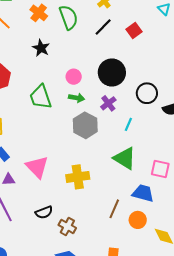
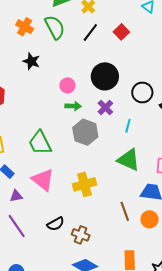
green trapezoid: (41, 97) -> (40, 143), moved
brown line: (114, 209) -> (125, 211), turned -36

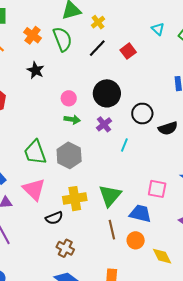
gray hexagon: (85, 132) -> (69, 155), moved
green triangle: (129, 160) -> (110, 196), moved, turned 40
black semicircle: (56, 224) -> (54, 218), moved

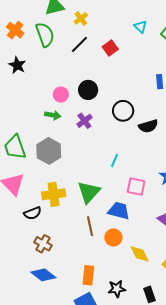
black circle: (107, 93) -> (88, 90), size x0.7
pink circle: (69, 98) -> (61, 95), moved
cyan line: (124, 145) -> (114, 160), moved

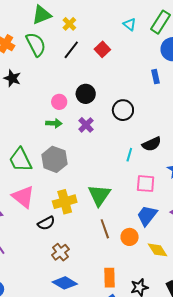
black semicircle: (148, 126) -> (152, 144), moved
cyan line: (114, 160) -> (129, 155), moved
blue trapezoid: (119, 211) -> (147, 216), moved, turned -60
brown cross: (43, 244) -> (60, 252), turned 30

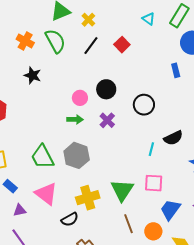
pink square: (146, 184) -> (154, 183), moved

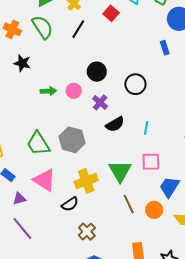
red square: (122, 45) -> (111, 13), moved
pink circle: (80, 98) -> (74, 91), moved
green arrow: (75, 119) -> (48, 91), moved
black semicircle: (173, 138) -> (115, 124), moved

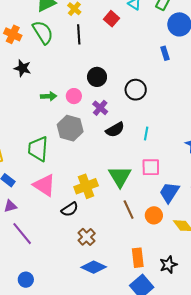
black line: (78, 29) -> (79, 34), turned -36
gray hexagon: (72, 140) -> (70, 128), moved
green trapezoid: (38, 144) -> (38, 149), turned 36
purple triangle: (19, 199) -> (10, 206), moved

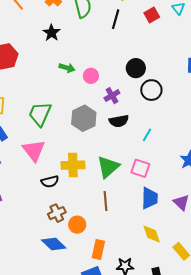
black circle: (97, 77) -> (136, 68), moved
gray hexagon: (70, 128) -> (84, 118), moved
blue trapezoid: (169, 192) -> (150, 198), turned 130
orange circle: (154, 215) -> (77, 225), moved

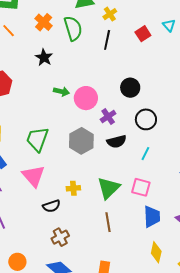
pink circle: (91, 76) -> (86, 98), size x1.5
black circle: (151, 90) -> (146, 119), moved
yellow cross: (73, 165) -> (73, 188), size x0.6
orange circle: (77, 225) -> (17, 262), moved
yellow diamond: (152, 234) -> (156, 252), turned 35

